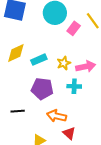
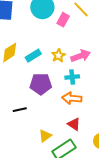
orange arrow: (57, 116) -> (72, 98), moved

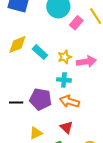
cyan rectangle: (33, 56) -> (40, 52), turned 63
cyan cross: (72, 77) -> (64, 80), moved
purple pentagon: (41, 84) -> (40, 99), moved

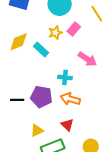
pink rectangle: (76, 23) -> (74, 29), moved
yellow star: (65, 57) -> (55, 33), moved
pink arrow: (86, 62) -> (87, 59), turned 42

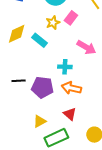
black line: (17, 100) -> (19, 81), moved

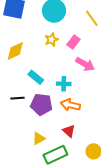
pink rectangle: (71, 18) -> (73, 42), moved
cyan rectangle: (39, 40) -> (36, 77), moved

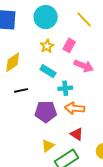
cyan rectangle: (36, 77) -> (48, 71), moved
black line: (17, 98) -> (21, 90), moved

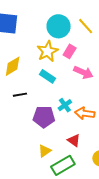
cyan circle: (46, 17) -> (59, 26), moved
yellow star: (47, 46) -> (48, 51), size x1.5
cyan cross: (65, 88) -> (65, 105), moved, turned -32
orange arrow: (75, 108) -> (85, 113), moved

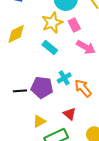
pink rectangle: (70, 51) -> (74, 25), turned -64
black line: (20, 95) -> (20, 91), moved
orange arrow: (85, 113) -> (83, 88), turned 36

